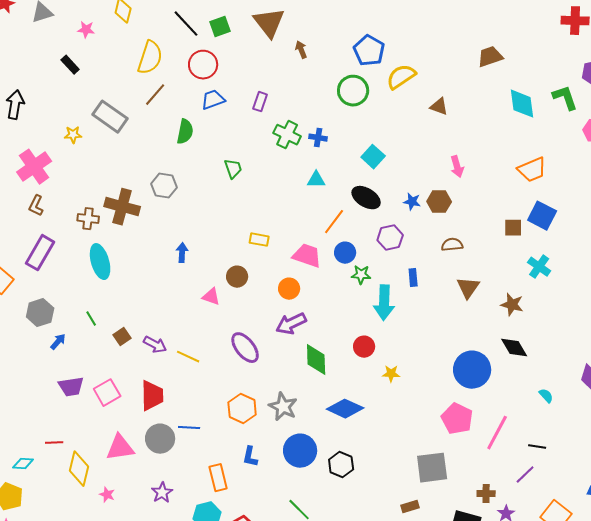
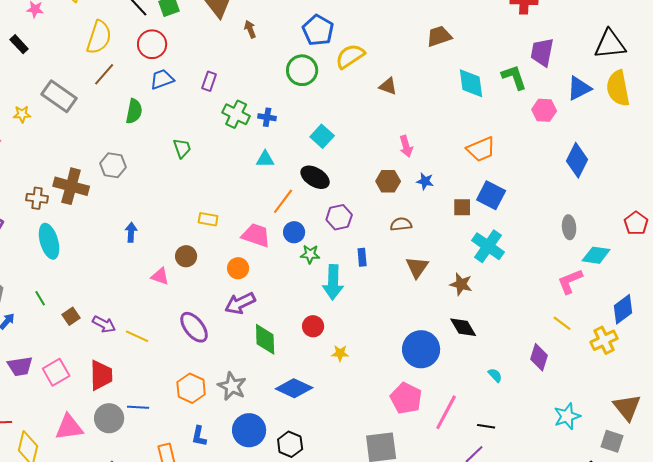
blue star: (412, 202) -> (425, 181), moved
cyan cross: (539, 267) -> (488, 246), size x1.4

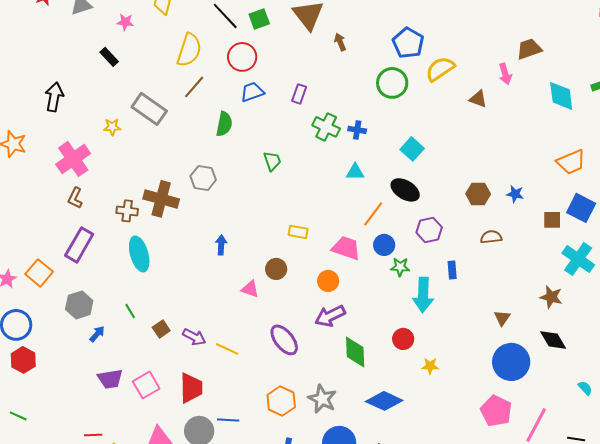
pink arrow: (406, 146) -> (505, 74), moved
brown triangle: (417, 267) -> (502, 318), moved, size x0.7

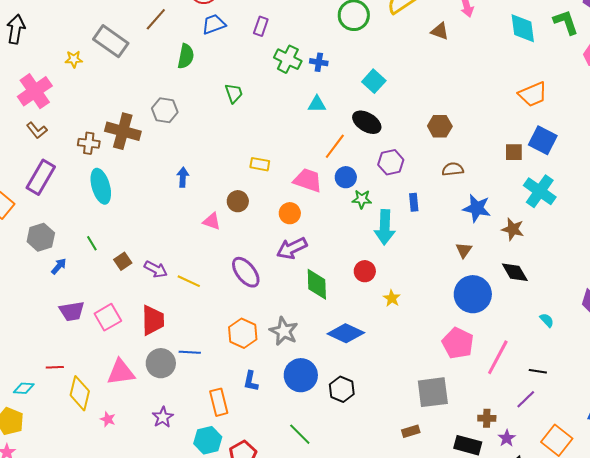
blue star: (515, 194) -> (477, 208), moved, size x1.6
brown L-shape: (75, 198) -> (37, 130), turned -65
yellow star: (430, 366) -> (392, 298), turned 30

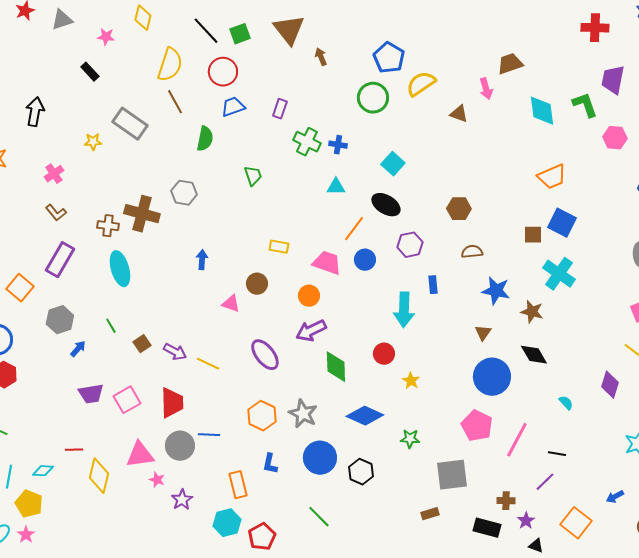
brown line: (156, 19) -> (175, 102), turned -70
pink cross: (35, 91) -> (54, 174), size x0.6
green star: (362, 199) -> (410, 439), moved
pink star: (108, 419) -> (157, 480), moved

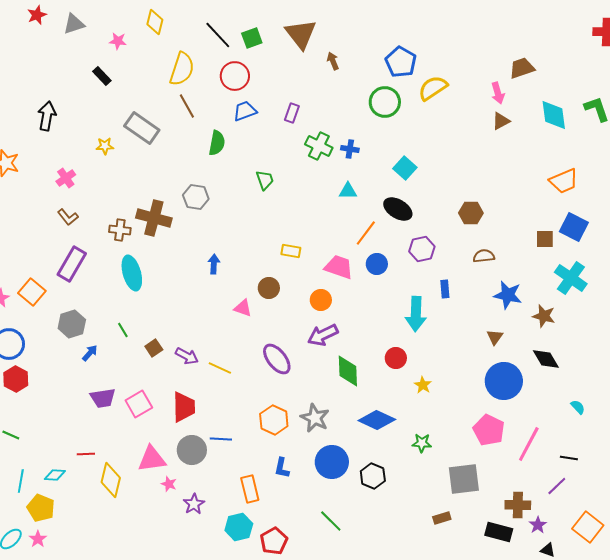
brown triangle: (459, 114) -> (501, 121), moved, turned -48
brown cross: (506, 501) -> (518, 505), size x1.4

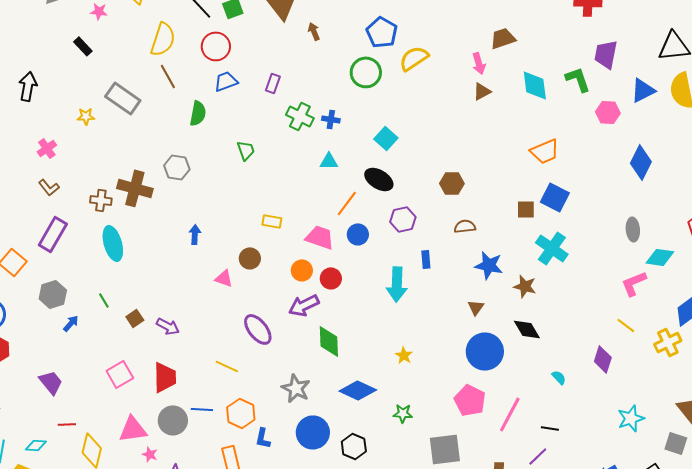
red circle: (396, 358) -> (331, 278), moved
yellow line: (220, 368) -> (227, 366), moved
purple trapezoid: (103, 398) -> (51, 382), moved, turned -120
orange hexagon: (274, 420) -> (241, 413), moved

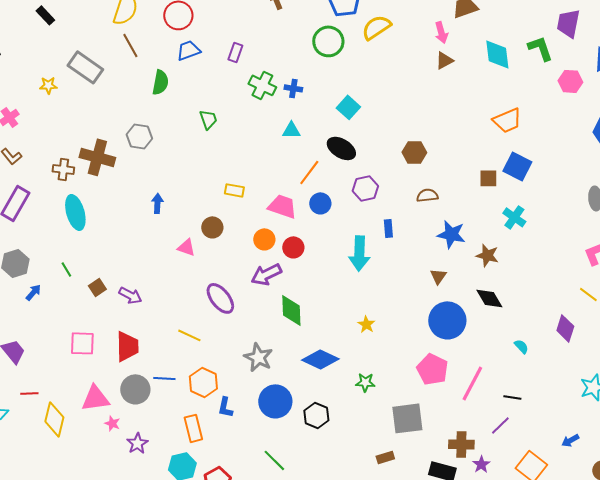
cyan cross: (552, 248) -> (514, 217), size x0.7
pink square: (120, 374) -> (82, 343), turned 32

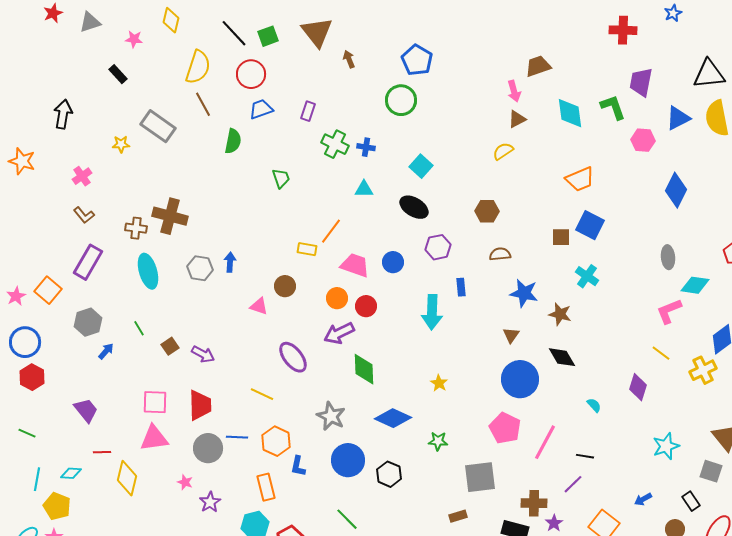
yellow semicircle: (376, 27) -> (503, 151), moved, size x0.7
gray hexagon: (139, 136) -> (200, 268), moved
orange line: (309, 172) -> (331, 231), moved
pink triangle: (95, 398) -> (154, 438), moved

